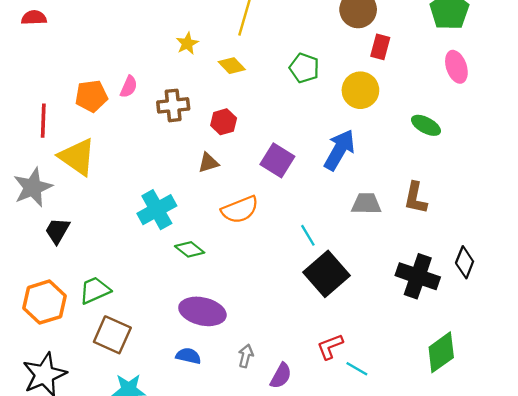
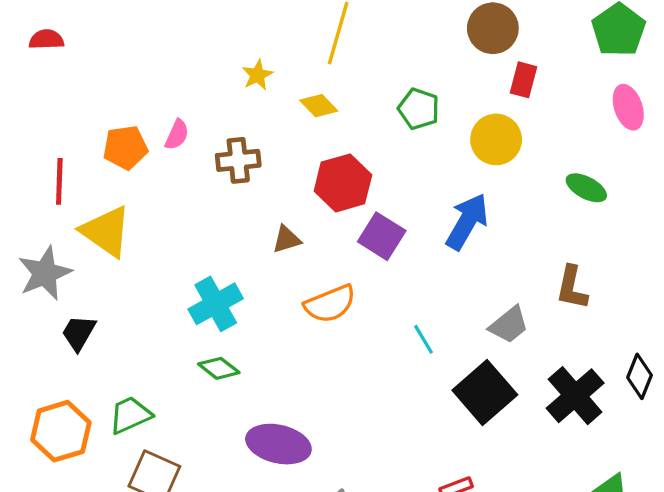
red hexagon: (224, 122) -> (343, 183), moved, size x1.6
gray trapezoid: (366, 204) -> (509, 325), moved, turned 140
green diamond: (190, 249) -> (219, 368), moved
black square: (327, 274) -> (485, 392), moved
black cross: (418, 276) -> (575, 396), turned 30

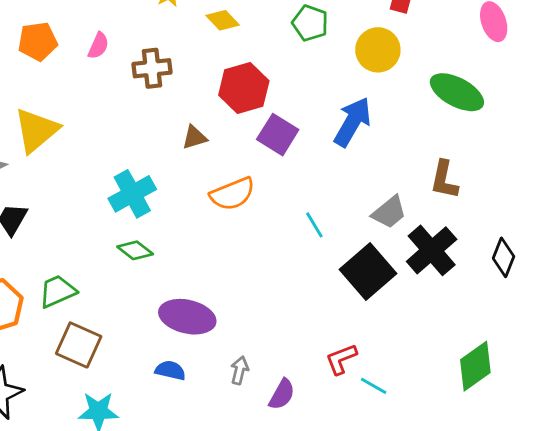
orange pentagon: (125, 148) -> (38, 41), moved
green ellipse: (586, 188) -> (457, 92), size x1.5
yellow triangle: (106, 231) -> (36, 130), turned 45
black cross: (575, 396) -> (432, 250), moved

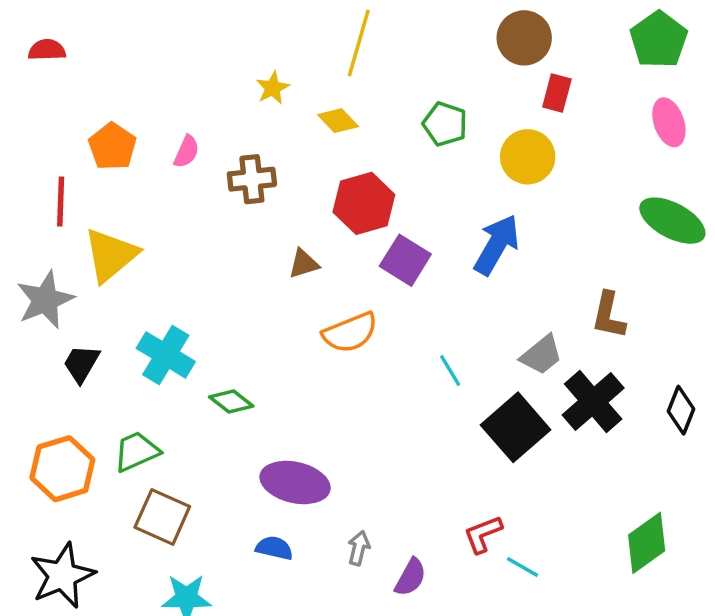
orange pentagon: (38, 41) -> (112, 146), turned -30
green ellipse: (457, 92) -> (672, 221), moved
cyan cross: (132, 194) -> (166, 355), moved, turned -30

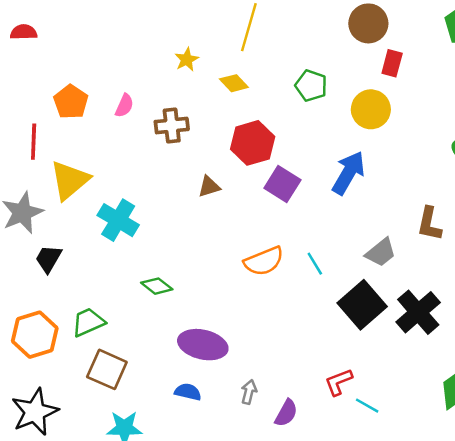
orange semicircle: (350, 333) -> (264, 261), moved
cyan cross: (166, 355) -> (118, 220), moved
black cross: (593, 402) -> (418, 312), moved

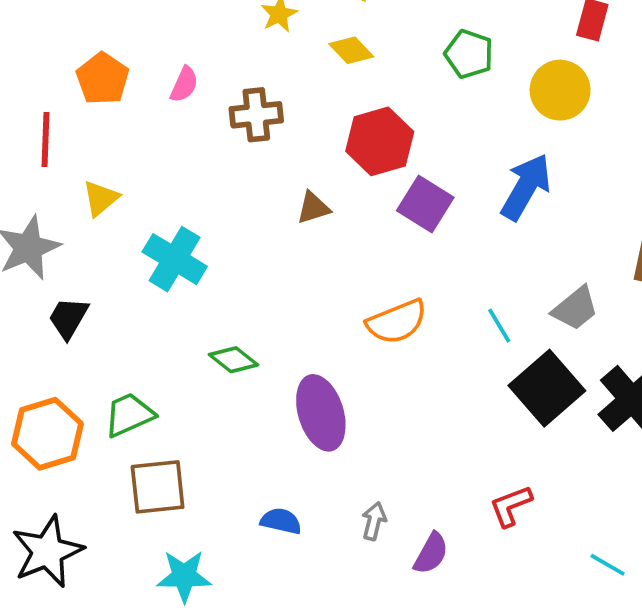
yellow triangle: (70, 180) -> (101, 198), size x0.6
cyan line: (315, 264) -> (499, 326), moved
purple ellipse: (203, 345) -> (321, 413), moved, turned 60
brown square: (107, 369) -> (158, 487), turned -30
cyan line: (367, 406) -> (608, 565), moved

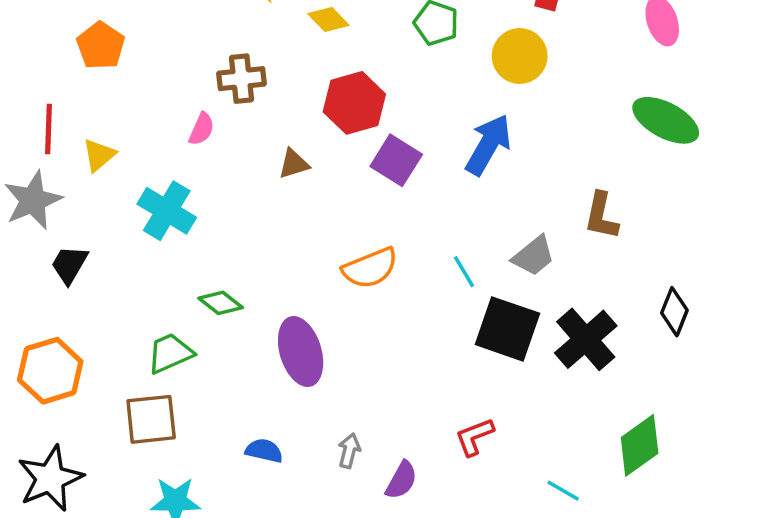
pink semicircle: (184, 84) -> (201, 129), moved
red line: (46, 139) -> (48, 129), moved
black square: (547, 388) -> (507, 329), turned -30
green trapezoid: (129, 415) -> (170, 353), moved

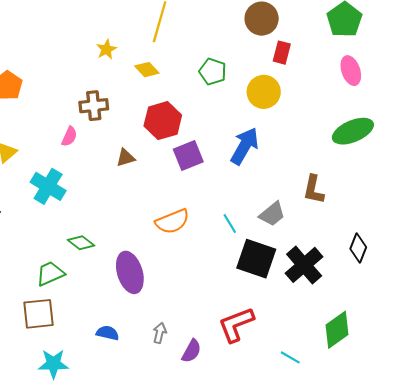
green ellipse: (666, 120) -> (353, 131), turned -51
purple square: (396, 160) -> (188, 156), turned 36
red L-shape: (474, 437) -> (236, 324), size x1.5

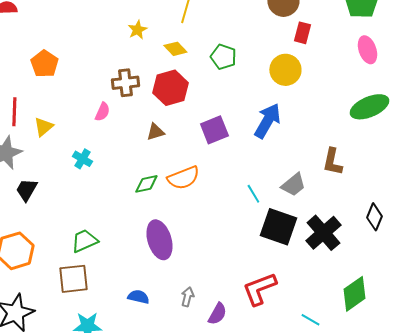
green pentagon: (213, 72) -> (223, 57), moved
red hexagon: (163, 121) -> (170, 88), moved
cyan cross: (48, 186) -> (82, 159), size x0.6
orange semicircle: (172, 221) -> (183, 178), moved
green diamond: (81, 243) -> (146, 184), moved, turned -50

